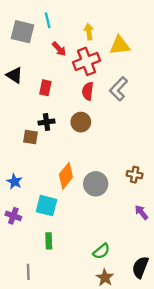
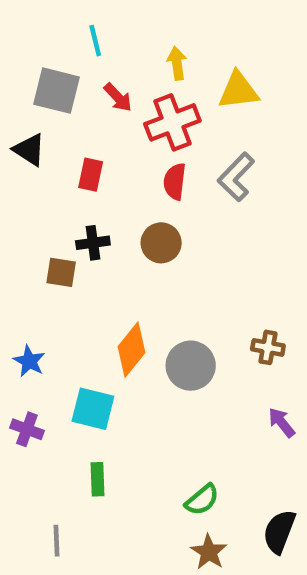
gray square: (22, 32) -> (57, 91), moved

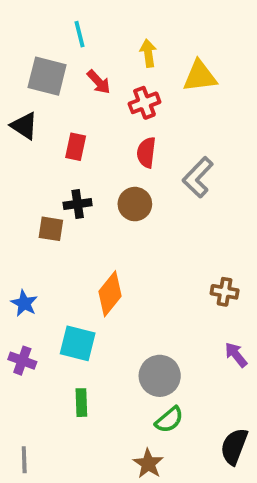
red cross: (172, 122) -> (144, 103), size x0.7
gray L-shape: (236, 177) -> (198, 177), moved
gray circle: (191, 366) -> (160, 376), moved
gray line: (57, 541) -> (24, 460), moved
brown star: (209, 552) -> (148, 464), moved

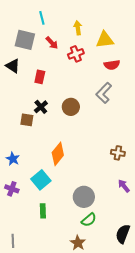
red semicircle: (146, 152) -> (112, 65), moved, turned -105
black cross: (78, 204) -> (41, 107), turned -32
cyan square: (78, 343) -> (41, 180), turned 36

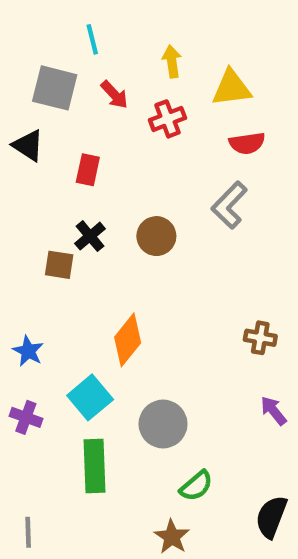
gray circle: (84, 197) -> (163, 424), moved
green rectangle: (43, 211) -> (94, 466), size x1.6

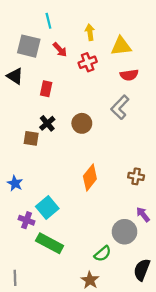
orange diamond: (128, 340) -> (90, 178), moved
purple cross: (26, 417) -> (27, 220), moved
gray circle: (163, 424) -> (125, 232), moved
green rectangle: (94, 466) -> (50, 243), turned -60

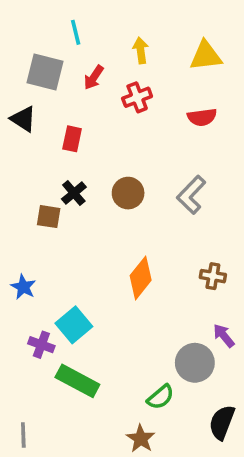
yellow triangle: (121, 46) -> (206, 56), moved
red arrow: (60, 50) -> (94, 77), turned 77
gray L-shape: (120, 107) -> (191, 195), moved

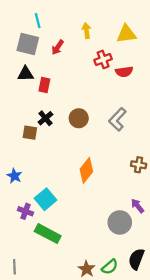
cyan line: (76, 32) -> (38, 21), moved
red cross: (137, 97) -> (103, 59), moved
black triangle: (23, 119) -> (25, 74), moved, turned -35
brown cross: (213, 276) -> (139, 165), moved
green semicircle: (161, 397) -> (110, 267), moved

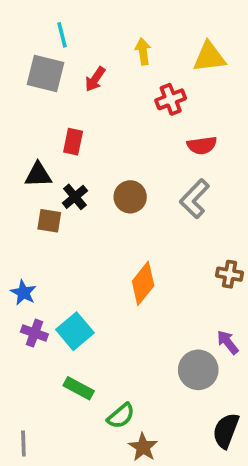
red semicircle: (124, 72) -> (202, 145), moved
black triangle: (25, 74) -> (38, 175), moved
purple cross: (25, 211) -> (34, 333), moved
green rectangle: (48, 234) -> (79, 388), size x0.7
green semicircle: (110, 267) -> (121, 416), moved

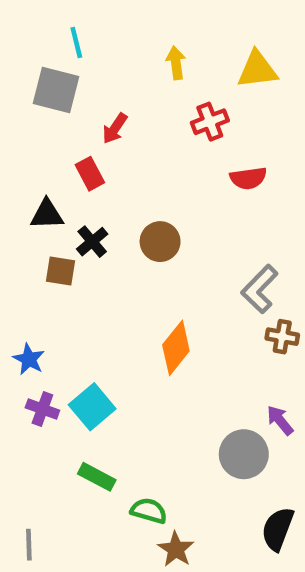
red arrow: (95, 79) -> (115, 128), moved
red rectangle: (73, 142) -> (90, 174), turned -40
gray L-shape: (195, 199) -> (260, 289), moved
green semicircle: (121, 416) -> (149, 511), turned -124

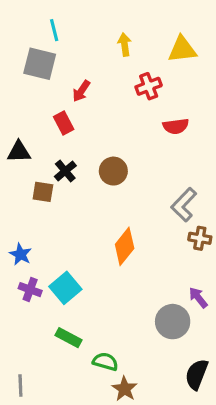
black triangle: (47, 214) -> (19, 152), moved

